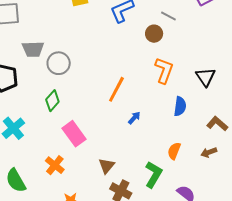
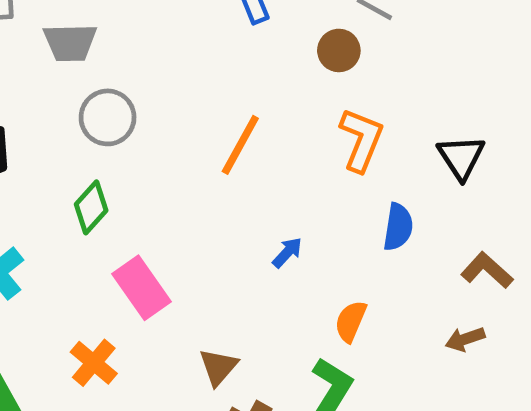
gray trapezoid: (33, 49) -> (70, 43), moved
orange line: (116, 89) -> (240, 145), moved
orange semicircle: (174, 151) -> (351, 321), moved

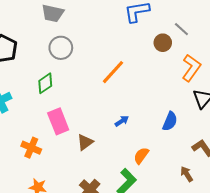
orange L-shape: (361, 140) -> (191, 68), moved
brown arrow: (465, 339) -> (187, 174), turned 63
orange cross: (94, 363) -> (31, 148), turned -30
brown triangle: (218, 367) -> (85, 142), moved

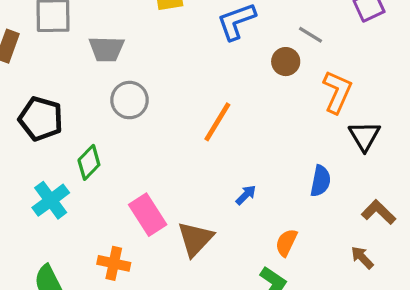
green diamond: (45, 83) -> (89, 162), moved
brown triangle: (85, 142) -> (195, 239), size x1.4

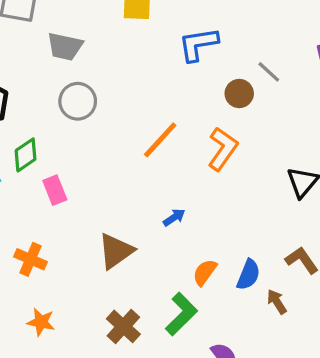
orange L-shape: (337, 92) -> (223, 149), moved
blue semicircle: (320, 181) -> (248, 275), moved
pink rectangle: (148, 215) -> (55, 190), moved, size x0.7

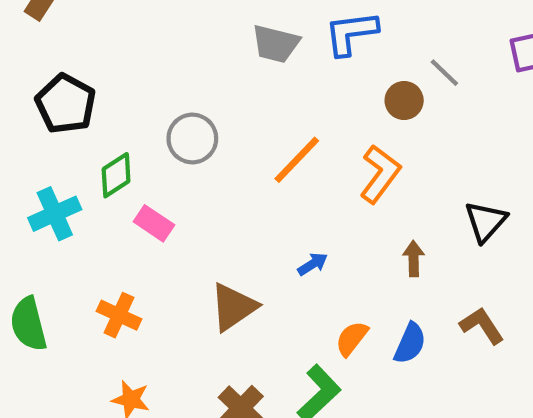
gray trapezoid: (65, 46) -> (276, 44), moved
gray circle: (78, 101) -> (192, 139), moved
pink rectangle: (55, 190) -> (154, 223), turned -36
brown arrow: (277, 302) -> (414, 259), moved, turned 30

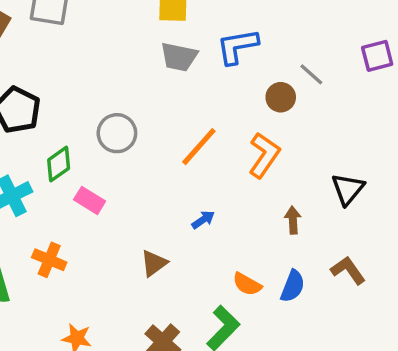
blue arrow: (313, 264) -> (203, 220), moved
brown triangle: (233, 307) -> (154, 263), size x0.7
orange cross: (119, 315) -> (49, 260), moved
orange semicircle: (352, 339) -> (247, 284), turned -96

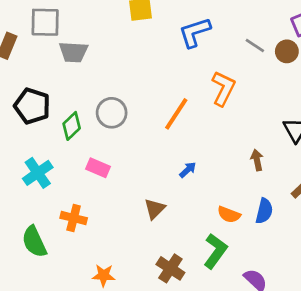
gray trapezoid: (179, 57) -> (73, 52), moved
brown circle: (281, 97) -> (287, 51), moved
orange L-shape: (264, 155) -> (223, 88), moved
green diamond: (59, 164) -> (72, 126), moved

